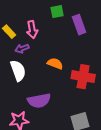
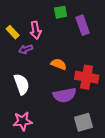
white semicircle: (18, 71) -> (22, 84), moved
purple semicircle: (39, 101) -> (65, 95), moved

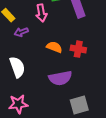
pink arrow: (36, 30) -> (41, 13), moved
red cross: (87, 77) -> (78, 49), moved, size x0.7

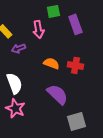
purple semicircle: (60, 78) -> (57, 94), turned -125
pink star: (18, 104) -> (15, 108), moved, turned 30

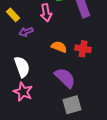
gray square: (76, 121) -> (72, 105), moved

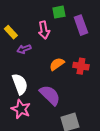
orange semicircle: (59, 47) -> (57, 64), turned -56
purple semicircle: (65, 78) -> (50, 95), moved

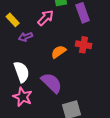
pink arrow: (44, 30) -> (46, 18), turned -126
red cross: (81, 66) -> (84, 45), moved

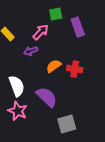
purple arrow: (26, 37) -> (31, 51), moved
red cross: (84, 45) -> (75, 69), moved

